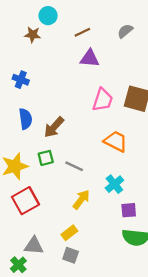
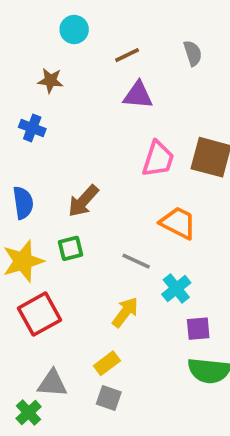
gray semicircle: (125, 31) -> (193, 53), turned 112
brown star: (33, 35) -> (50, 81), moved
blue semicircle: (25, 119) -> (23, 203), moved
gray line: (74, 166) -> (136, 261), moved

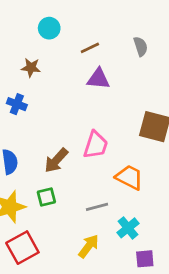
pink trapezoid: (158, 159) -> (96, 145), moved
gray line: (136, 261) -> (97, 207), turned -40

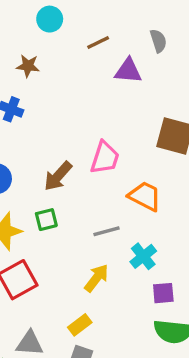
purple triangle: (98, 79) -> (128, 71), moved

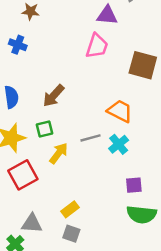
pink trapezoid: (105, 158) -> (97, 46), moved
cyan cross: (143, 256) -> (119, 144), moved
yellow arrow: (96, 278) -> (59, 153), moved

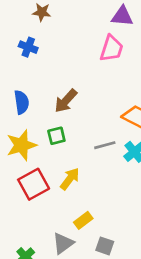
yellow arrow: (59, 153) -> (70, 179), moved
gray triangle: (32, 223) -> (63, 243), moved, turned -40
gray square: (71, 234) -> (105, 246), moved

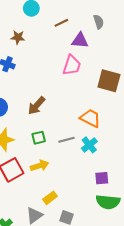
green square: (56, 136) -> (39, 138), moved
yellow arrow: (70, 179) -> (40, 166), turned 36

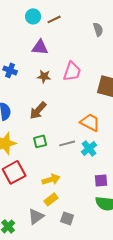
brown line: (61, 23) -> (54, 19), moved
brown star: (18, 37) -> (44, 76), moved
purple triangle: (80, 40) -> (40, 47), moved
yellow arrow: (40, 166) -> (51, 179), moved

